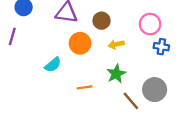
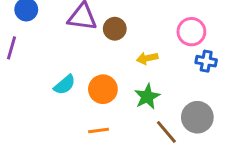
brown circle: (102, 21) -> (115, 29), moved
orange circle: (80, 43) -> (103, 89), moved
orange line: (85, 87) -> (99, 130), moved

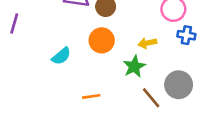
yellow arrow: (147, 58) -> (147, 43), moved
orange circle: (103, 89) -> (102, 40), moved

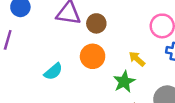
yellow arrow: (147, 43) -> (137, 59), turned 54

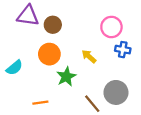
green star: (124, 82) -> (66, 77), moved

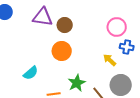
yellow arrow: (89, 56) -> (110, 60), moved
cyan semicircle: (14, 68) -> (31, 73), moved
green star: (66, 77) -> (77, 83), moved

